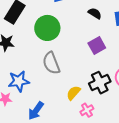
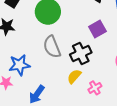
black cross: (100, 83) -> (81, 54), moved
pink cross: (87, 110) -> (95, 88), moved

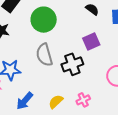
yellow semicircle: (74, 76) -> (56, 102), moved

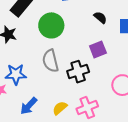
pink cross: (83, 100) -> (87, 108), size x1.5

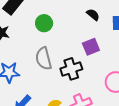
green circle: (51, 25) -> (44, 23), size x0.7

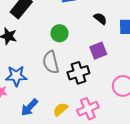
green circle: (44, 23) -> (59, 33), moved

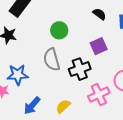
pink cross: (88, 109) -> (99, 95), moved

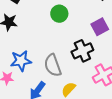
gray semicircle: (52, 60) -> (53, 65), moved

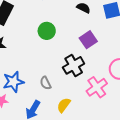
gray semicircle: (53, 65) -> (45, 83), size x0.6

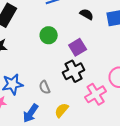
purple square: (88, 40) -> (78, 47), moved

